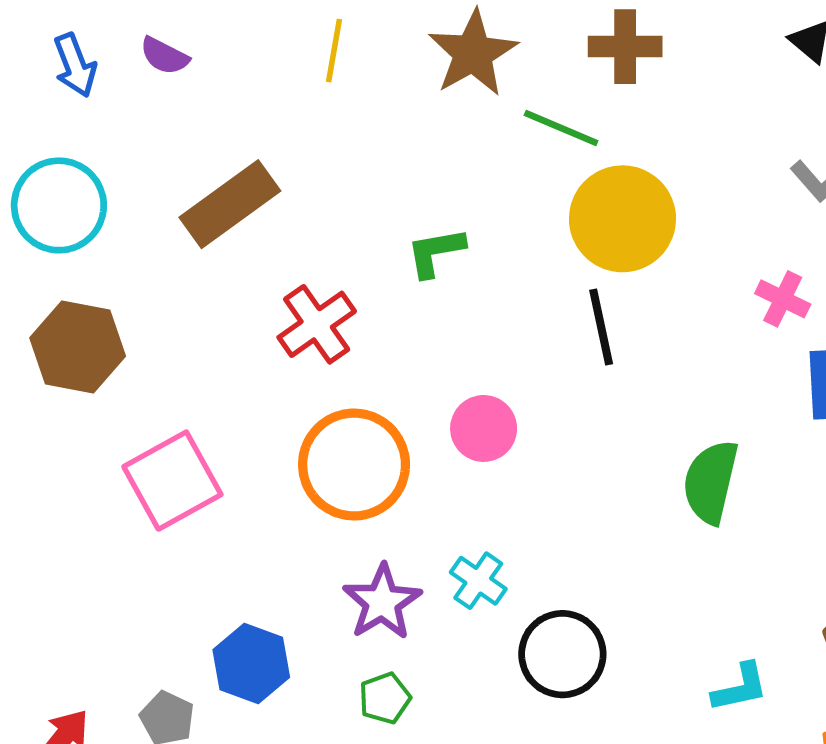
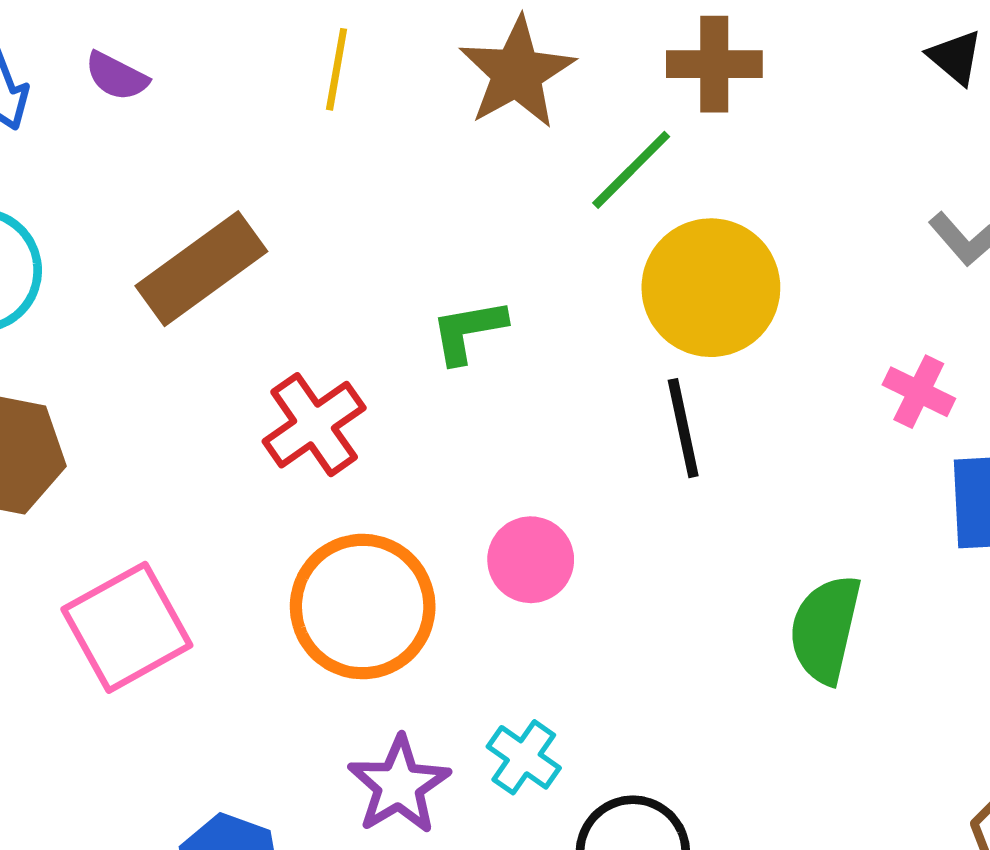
green line: (561, 128) -> (631, 170), turned -68

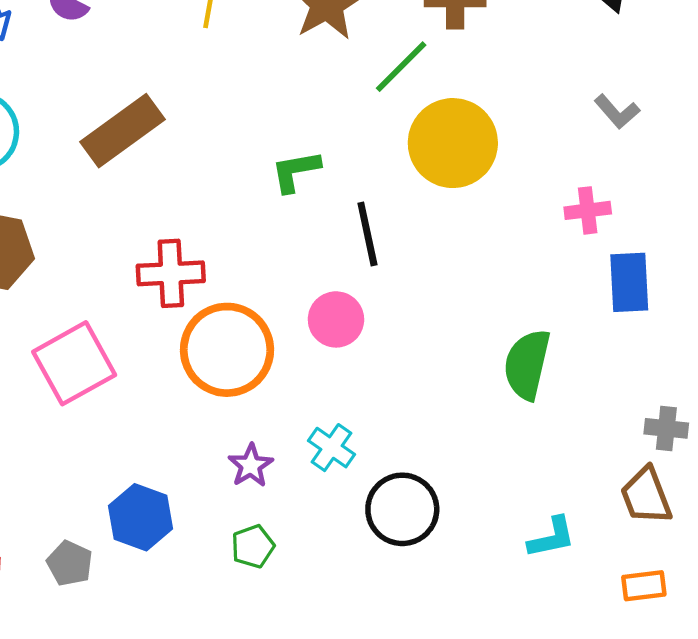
pink cross: (919, 392) -> (588, 210), turned -33
red cross: (314, 425) -> (171, 273), moved, turned 32
black line: (683, 428) -> (367, 234), moved
purple star: (399, 785) -> (251, 466), size x0.7

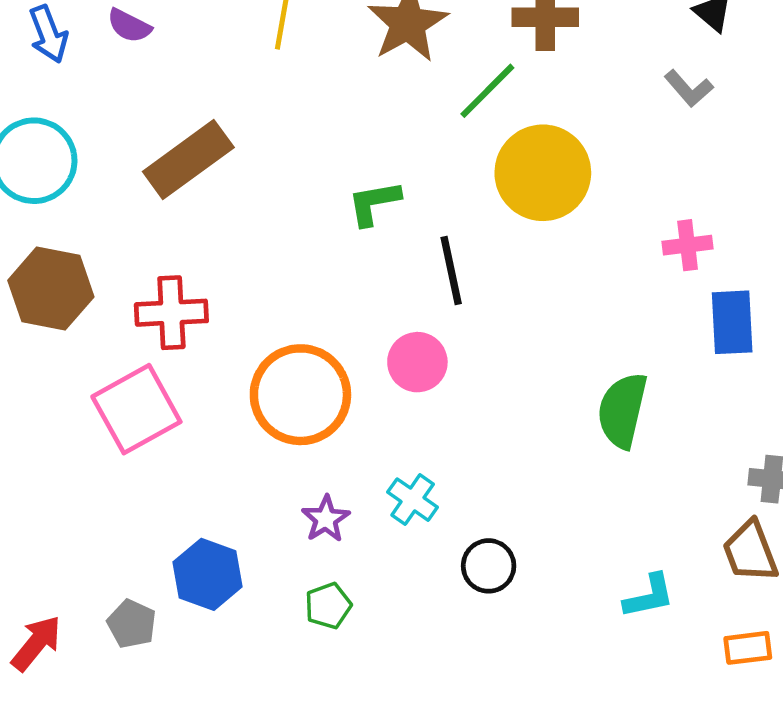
gray L-shape: (617, 112) -> (689, 88), moved
red cross: (171, 273) -> (171, 313), moved
black circle: (402, 509) -> (489, 566), size x0.7

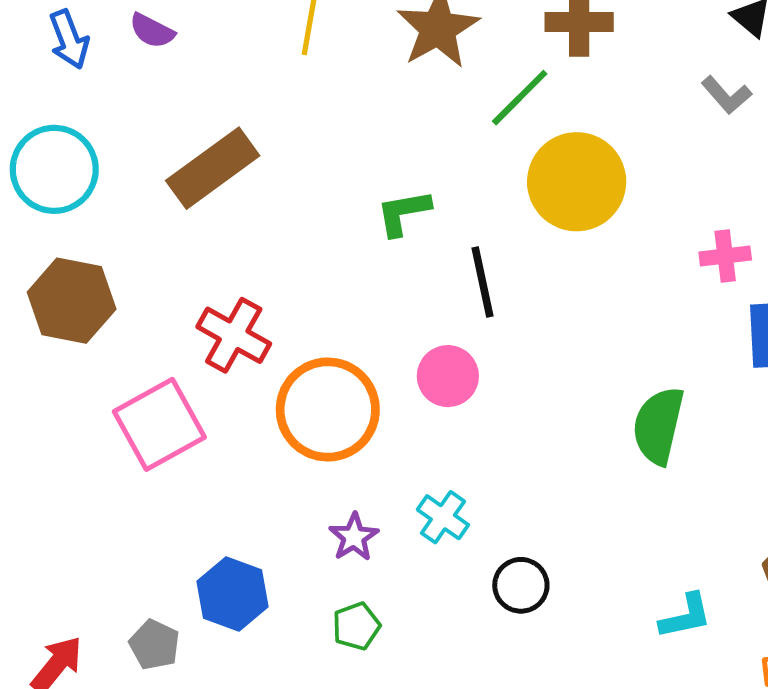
red cross: (171, 313) -> (234, 335), moved, turned 32

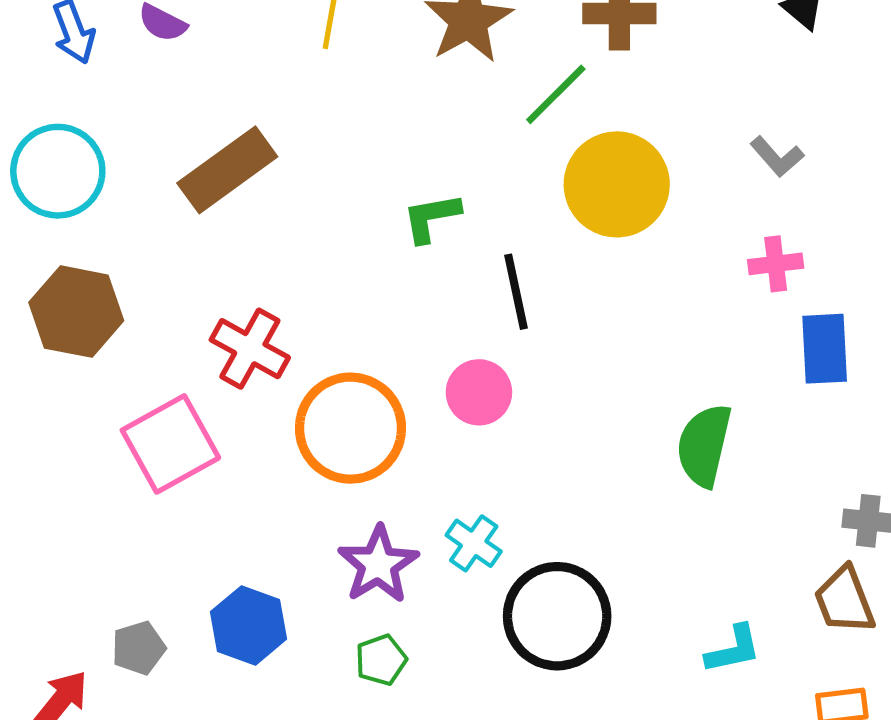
gray L-shape: (726, 95) -> (777, 157), moved
purple star: (354, 537) -> (378, 565), size x1.5
black circle: (521, 585) -> (557, 616), size x1.8
gray pentagon: (154, 645) -> (139, 648), moved, turned 30

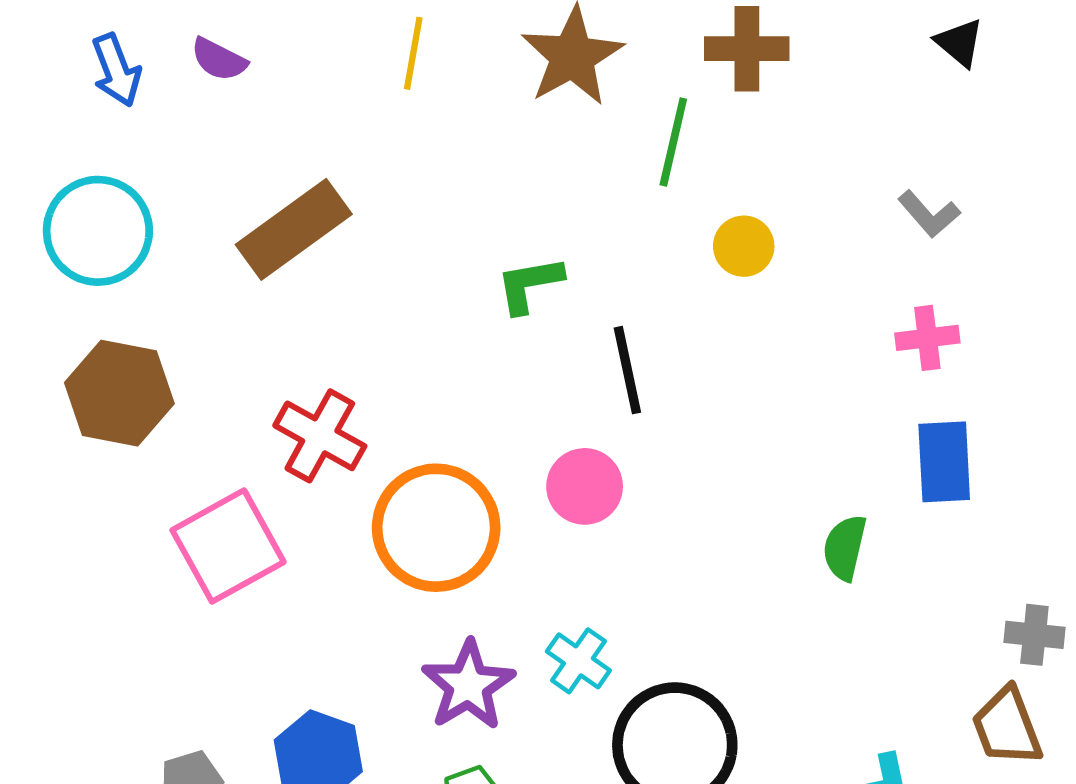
green line: (556, 94) -> (673, 142), turned -32
yellow circle: (617, 184) -> (744, 246), size x0.5
blue rectangle: (825, 349) -> (944, 462), moved
green semicircle: (704, 445) -> (845, 548), size x0.7

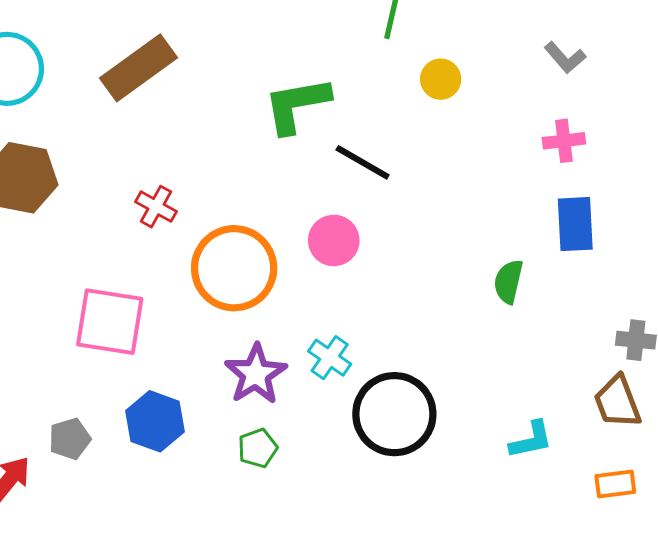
green L-shape: (529, 284) -> (297, 105), size x1.5
black line: (627, 370) -> (363, 162), turned -48
red cross: (320, 436) -> (156, 207), size x0.7
pink square: (228, 546) -> (110, 322), moved, turned 38

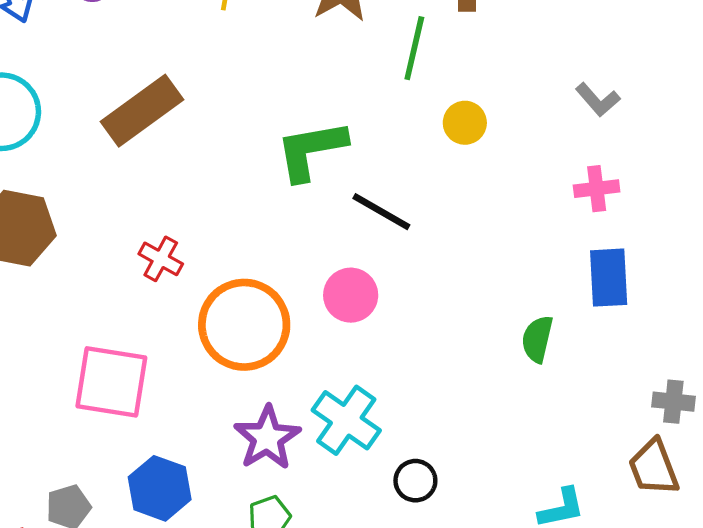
cyan cross: (330, 358) -> (346, 420), size x1.5
black circle: (394, 414) -> (415, 481), size x0.5

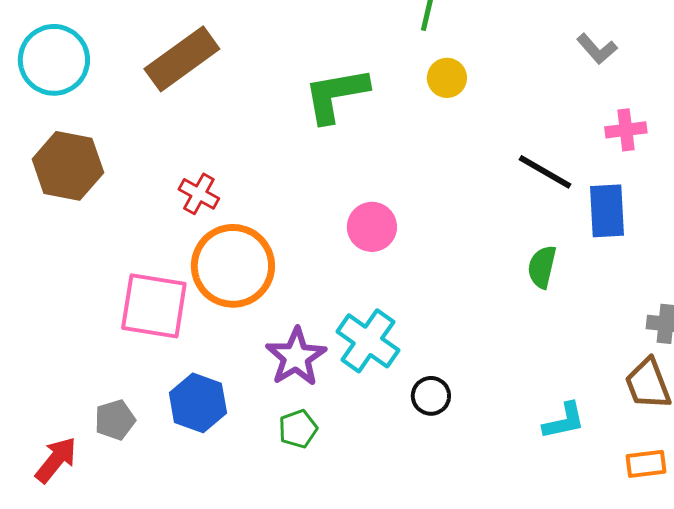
yellow circle: (465, 123) -> (447, 78), moved
pink cross: (597, 189) -> (626, 130), moved
black line: (381, 212) -> (545, 172), moved
orange circle: (244, 325) -> (233, 266), moved

